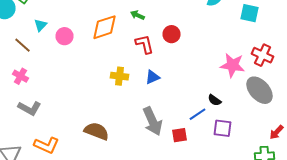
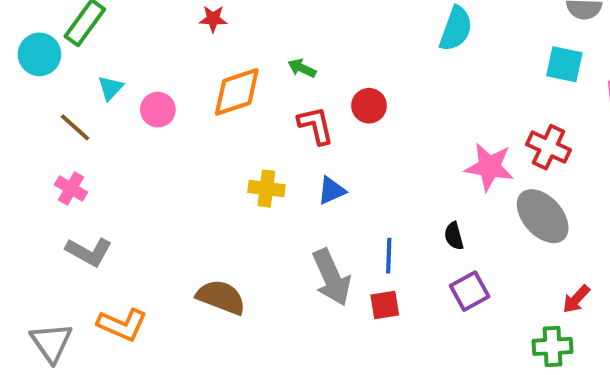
cyan square: (250, 13) -> (564, 64), moved
black semicircle: (214, 100) -> (454, 236), turned 40
blue line: (198, 114) -> (389, 256), moved, turned -54
purple square: (222, 128) -> (470, 291), turned -36

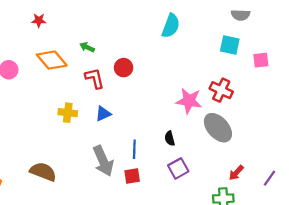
orange diamond: (237, 92) -> (52, 60), turned 68

